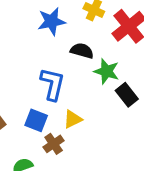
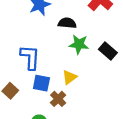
green star: (107, 71) -> (79, 44), moved
blue L-shape: (53, 84) -> (30, 57), moved

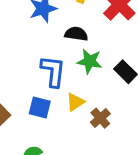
blue L-shape: (30, 57) -> (53, 71), moved
brown cross: (58, 99) -> (100, 118), moved

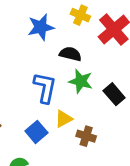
blue square: (40, 108) -> (36, 132), moved, turned 30
brown cross: (100, 118) -> (86, 136), turned -36

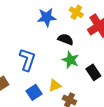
blue L-shape: (45, 88) -> (27, 60), moved

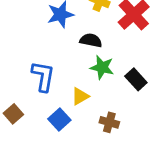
yellow triangle: (55, 85) -> (80, 96), moved

